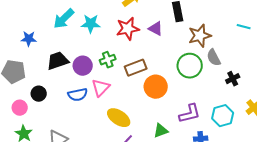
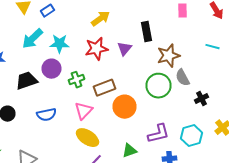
purple triangle: (156, 29) -> (124, 49), turned 42
purple circle: (83, 66) -> (52, 69), moved
pink triangle: (101, 88) -> (84, 111), moved

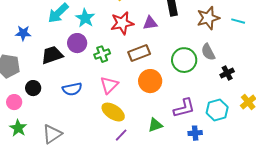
cyan star: (60, 44) -> (85, 18), turned 30
purple triangle: (124, 49) -> (150, 23), turned 42
brown star: (168, 56) -> (208, 18), moved
brown rectangle: (104, 88) -> (139, 53), moved

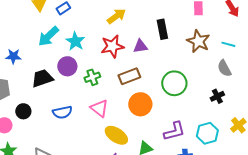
brown star: (208, 18) -> (198, 41), turned -30
gray semicircle: (208, 52) -> (224, 68), moved
pink triangle: (109, 85) -> (99, 108), turned -36
yellow ellipse: (113, 112) -> (116, 135), moved

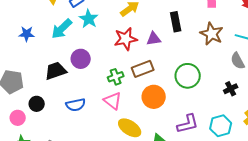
cyan star: (75, 41) -> (89, 19), moved
blue star: (13, 56) -> (27, 34), moved
green cross: (92, 77) -> (116, 77), moved

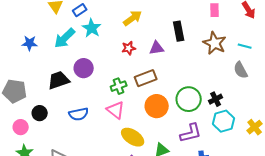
red star: (126, 39) -> (129, 48), size x0.6
green circle: (188, 76) -> (189, 99), moved
black cross: (231, 89) -> (216, 99), moved
cyan hexagon: (221, 126) -> (224, 121), moved

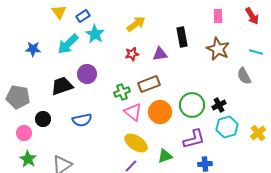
cyan line: (245, 46) -> (256, 52), moved
pink triangle: (116, 110) -> (133, 112), moved

